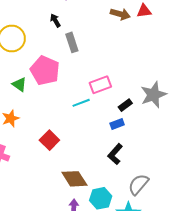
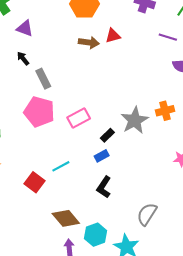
pink pentagon: (45, 70) -> (39, 112), moved
cyan line: (81, 103) -> (61, 166), moved
gray semicircle: (138, 184) -> (147, 214), moved

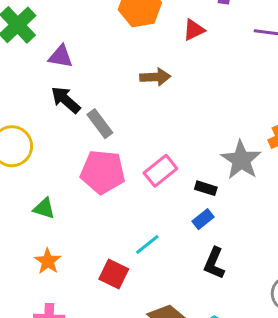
red triangle: (113, 36) -> (194, 30), moved
brown arrow: (89, 42) -> (155, 77), moved
black arrow: (23, 58) -> (66, 100), size x1.5
black rectangle: (107, 135) -> (206, 188), turned 72

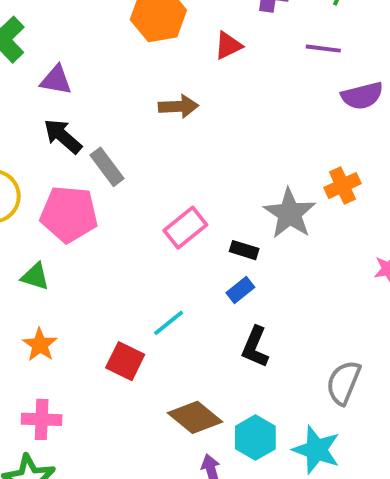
pink pentagon: (103, 172) -> (69, 214), moved

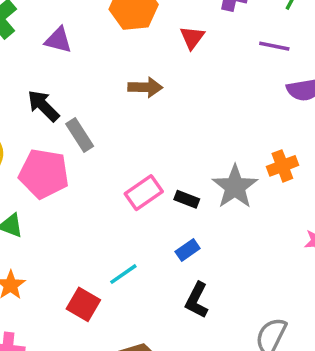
red triangle: (228, 46) -> (192, 38), turned -32
purple triangle: (56, 80) -> (58, 40), moved
black rectangle: (244, 250) -> (187, 199), moved

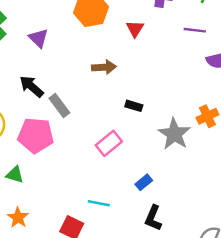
purple triangle: (58, 40) -> (39, 38), turned 35
black rectangle: (187, 199) -> (134, 106), moved
cyan line: (123, 274) -> (99, 203), turned 50

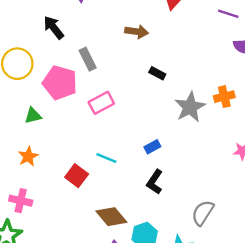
black arrow: (31, 86) -> (54, 28), moved
pink rectangle: (109, 143) -> (101, 103), moved
green triangle: (15, 175) -> (33, 116), turned -42

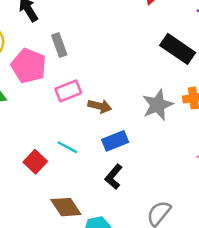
brown arrow: (137, 32) -> (100, 106), moved
black rectangle: (157, 73) -> (178, 49), moved, size x2.0
blue rectangle: (152, 147) -> (115, 141), size x1.5

